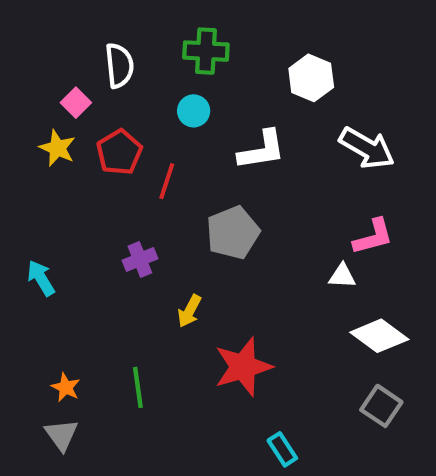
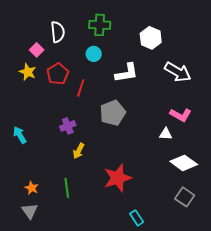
pink L-shape: (373, 237) -> (181, 115), turned 45
yellow arrow: (189, 311) -> (79, 151), moved

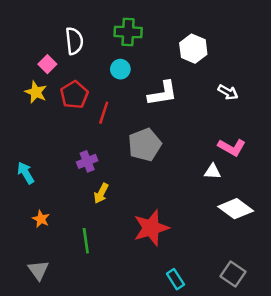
white arrow: (178, 72) -> (228, 92), size x0.6
orange star: (32, 188) -> (41, 219), moved
gray square: (185, 197) -> (233, 274), moved

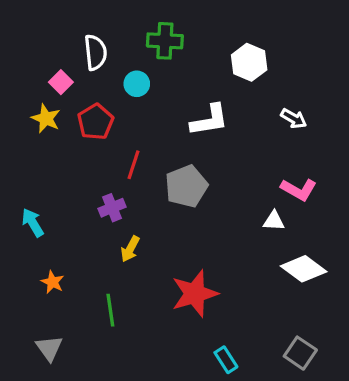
cyan circle: (120, 69) -> (137, 84), moved
red line: (104, 113) -> (133, 165), moved

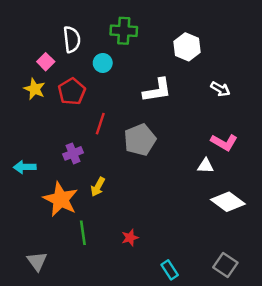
purple cross: (112, 208) -> (73, 153), moved
cyan arrow: (33, 223) -> (25, 167), turned -60
orange star: (53, 282) -> (61, 199), moved, size x2.0
red star: (195, 294) -> (130, 238), moved, size x0.5

